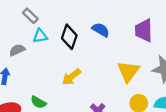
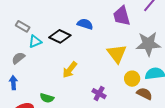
black diamond: (69, 37) -> (60, 36), turned -70

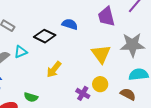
cyan triangle: (35, 41) -> (21, 52), moved
yellow circle: (132, 79) -> (100, 84), moved

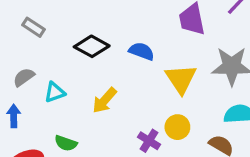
blue semicircle: (70, 24) -> (142, 51), moved
cyan triangle: (21, 52) -> (55, 92), moved

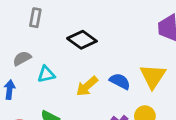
gray rectangle: (33, 27) -> (35, 18), turned 60
blue semicircle: (142, 51) -> (120, 81), moved

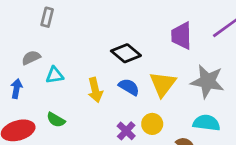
black diamond: (82, 40) -> (126, 53), moved
yellow arrow: (87, 86) -> (95, 90), turned -65

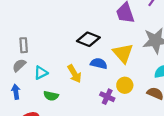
gray rectangle: (47, 17) -> (24, 45), moved
green semicircle: (56, 120) -> (51, 96), moved

